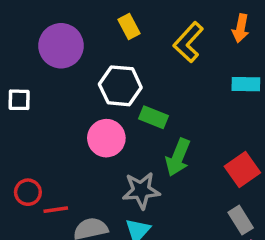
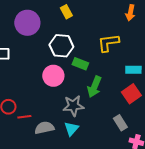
yellow L-shape: (188, 42) -> (108, 43), moved, turned 40
cyan rectangle: (246, 84) -> (133, 70), moved
gray rectangle: (241, 220) -> (120, 123), moved

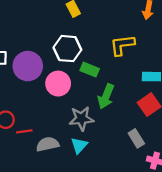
purple circle: (27, 23) -> (28, 66), moved

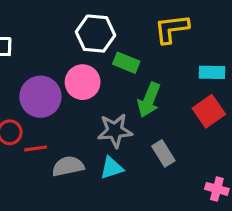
purple circle: (28, 66) -> (40, 97), moved
gray rectangle: (136, 138) -> (163, 153), moved
cyan triangle: (79, 145) -> (112, 168), turned 30

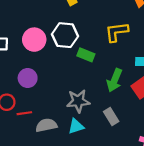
pink circle: (83, 82) -> (34, 40), moved
purple circle: (40, 97) -> (28, 78), size x0.7
green arrow: (149, 100) -> (114, 80), moved

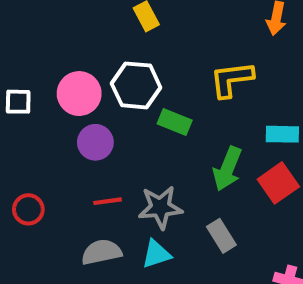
purple circle: (28, 78) -> (95, 142), moved
red line: (24, 113) -> (108, 201), moved

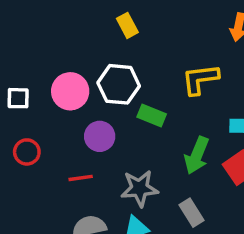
purple circle: (95, 142) -> (100, 136), moved
red line: (108, 201) -> (81, 178), moved
red circle: (28, 209) -> (27, 152), moved

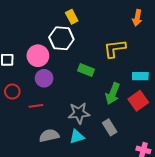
white hexagon: (119, 84) -> (61, 38), moved
purple circle: (100, 136) -> (44, 78), moved
red line: (81, 178) -> (36, 106), moved

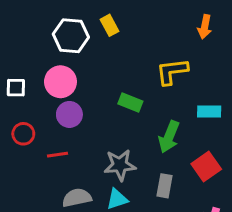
white hexagon: (61, 38) -> (71, 36), moved
red square: (138, 101) -> (206, 166), moved
gray rectangle: (110, 127) -> (165, 186), turned 42

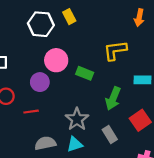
pink circle: (60, 82) -> (56, 60), moved
gray star: (120, 165) -> (77, 119), turned -30
gray rectangle: (165, 186) -> (110, 134), turned -42

